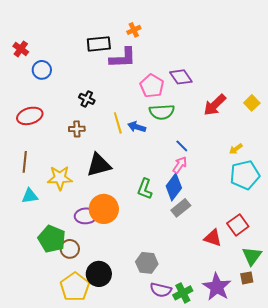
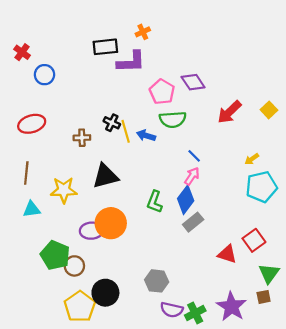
black cross: (87, 99) -> (112, 123), moved

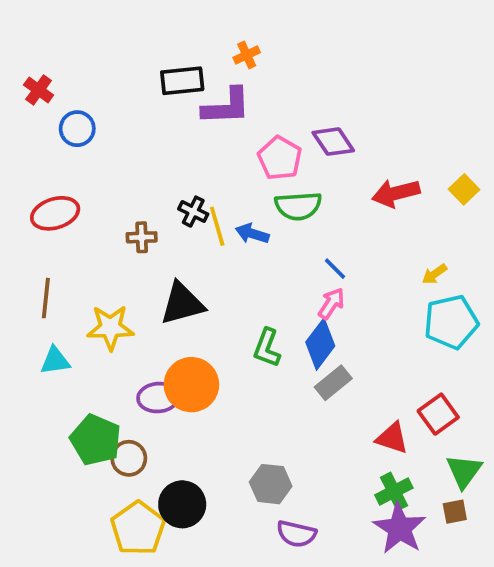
red arrow: (229, 112) -> (396, 193), turned 30
green cross: (195, 313) -> (394, 491), moved

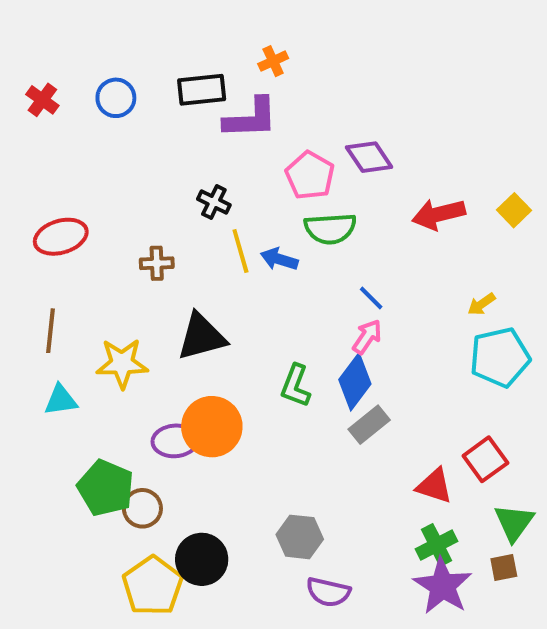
blue circle: (77, 129) -> (116, 98), moved
black cross: (193, 212) -> (214, 202), moved

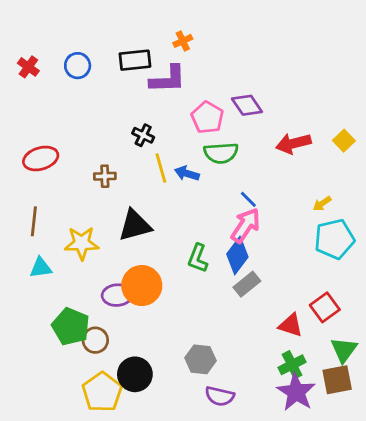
pink arrow: (367, 337) -> (246, 225), size x1.5
brown square: (504, 568) -> (337, 380), size x1.6

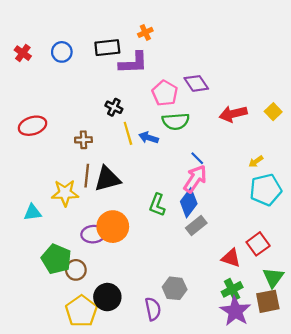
brown line: (34, 221) -> (87, 176), moved
gray hexagon: (200, 359) -> (175, 288), moved
purple semicircle: (220, 396) -> (153, 309), moved, turned -115

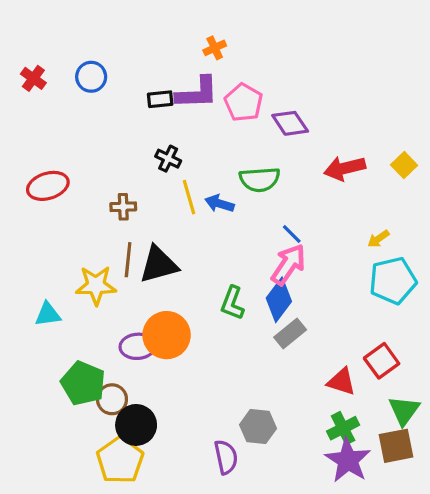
black rectangle: (107, 48) -> (160, 99), moved, size x0.7
pink pentagon: (165, 93) -> (244, 102), moved
black circle: (107, 297) -> (136, 425), moved

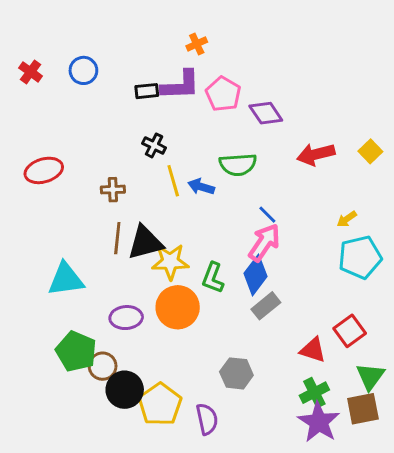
yellow star: (96, 285) -> (170, 262), moved
cyan triangle: (48, 314) -> (66, 279), moved, size x1.5
orange circle: (167, 335) -> (178, 307), moved
gray hexagon: (258, 427) -> (236, 373), moved
yellow pentagon: (120, 460) -> (160, 404), moved

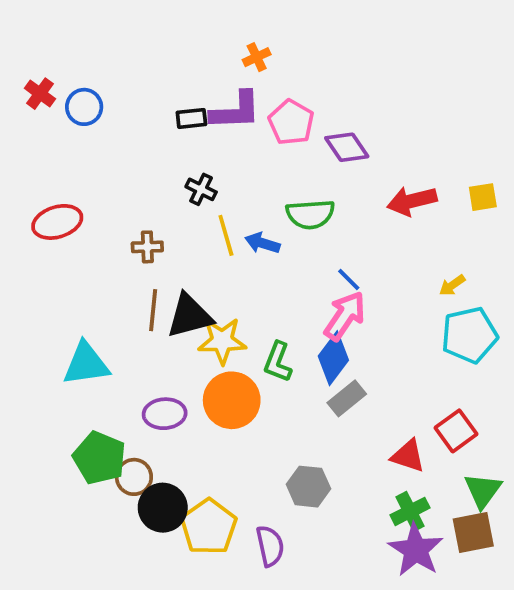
blue circle: (83, 70) -> (84, 107), moved
yellow square: (370, 151) -> (483, 197), turned 35

